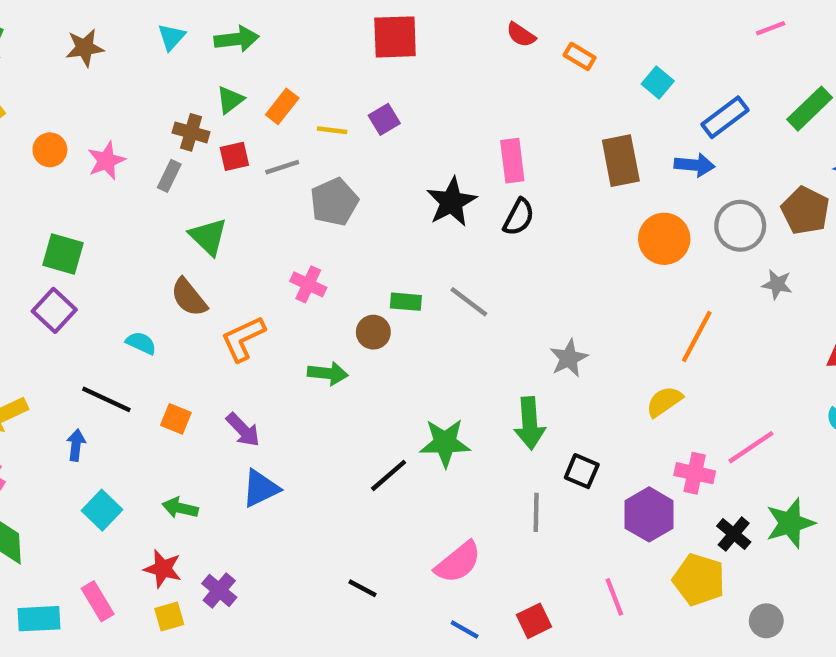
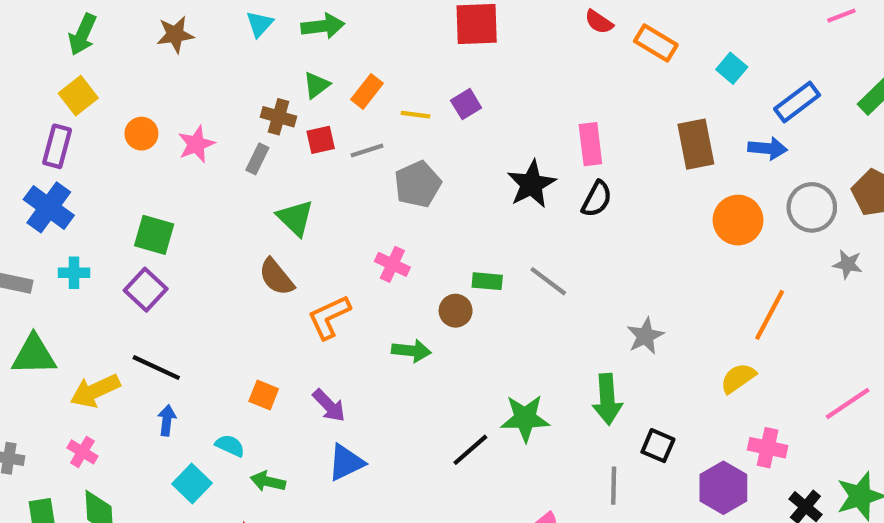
orange rectangle: (580, 56) -> (656, 43), size x1.4
cyan semicircle: (141, 343) -> (230, 446), moved
black line: (106, 399) -> (156, 368), moved
pink line: (751, 447) -> (848, 403), moved

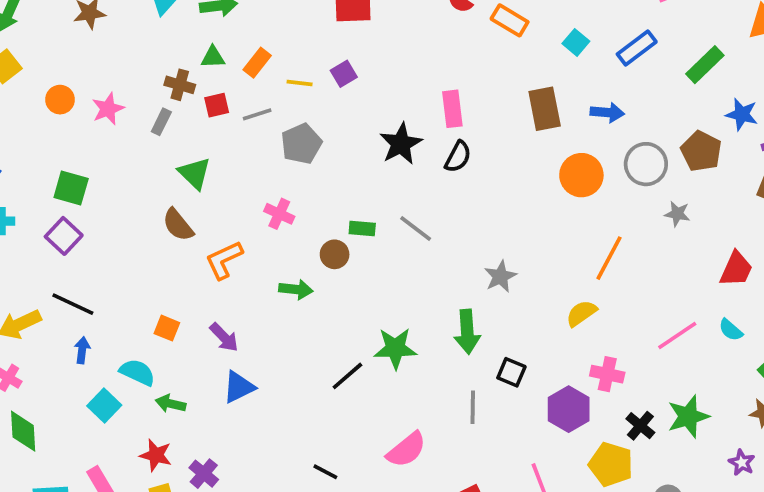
green triangle: (316, 85) -> (213, 57), turned 35
blue rectangle: (797, 102) -> (637, 48), moved
cyan semicircle: (230, 446) -> (137, 372), size x1.4

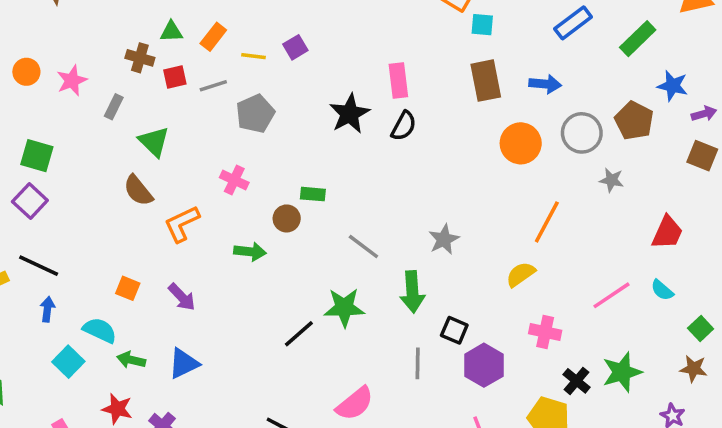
cyan square: (576, 42) -> (482, 25), moved, turned -35
gray rectangle: (161, 122) -> (114, 107), moved
gray line: (416, 229) -> (363, 246), moved
blue triangle: (239, 387) -> (184, 363), moved
purple hexagon: (569, 409) -> (484, 365), moved

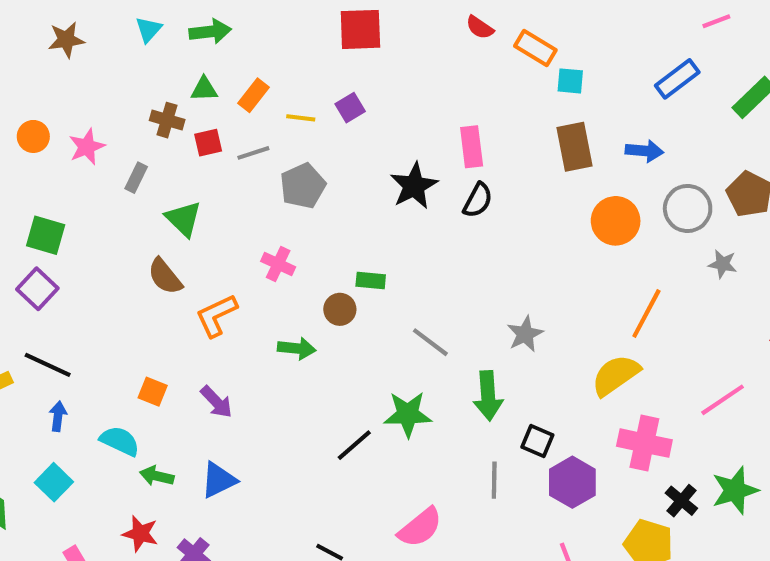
yellow semicircle: (521, 274) -> (616, 375), size x1.4
pink cross: (545, 332) -> (644, 443), size x1.4
cyan square: (68, 362) -> (54, 482), moved

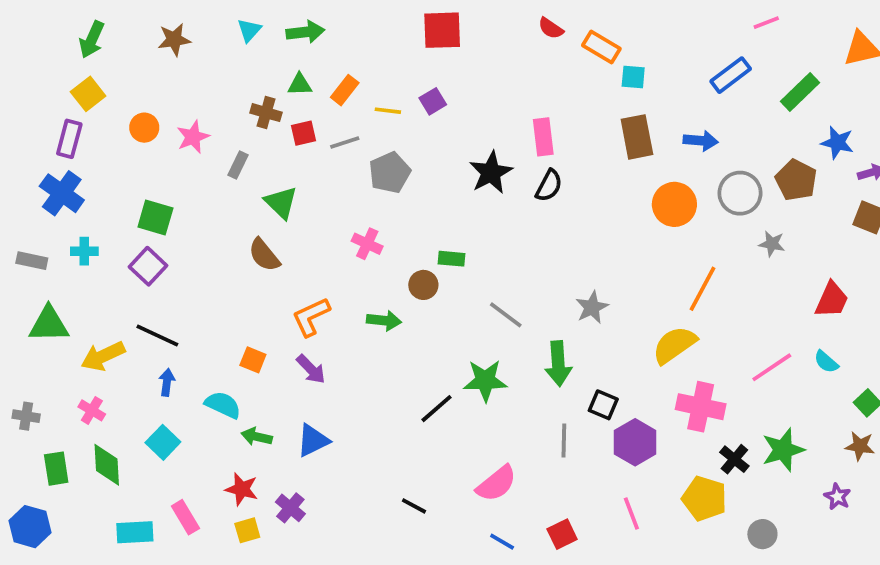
orange L-shape: (216, 315) -> (311, 317), moved

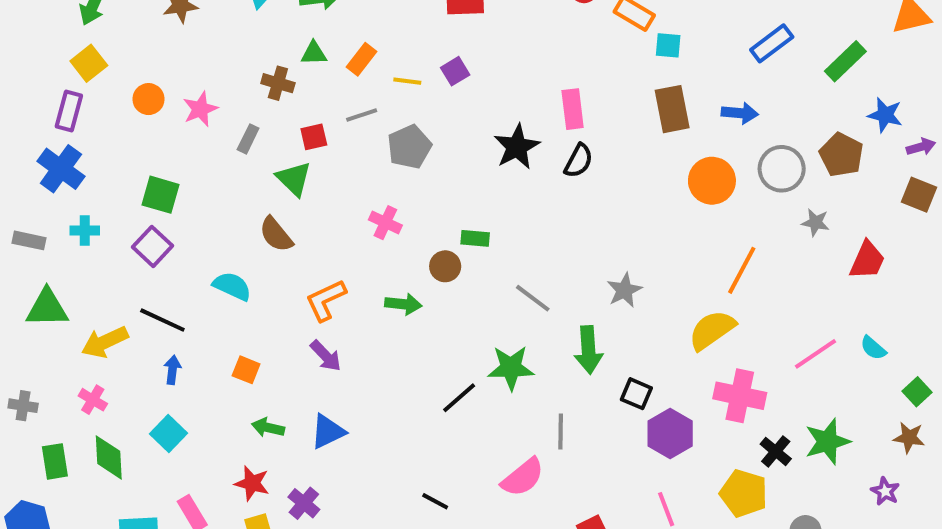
red square: (303, 133) -> (314, 137), moved
red trapezoid: (832, 300) -> (867, 260), moved
orange square: (253, 360) -> (246, 370), moved
cyan semicircle: (223, 405) -> (232, 286), moved
gray line: (564, 440) -> (561, 432), moved

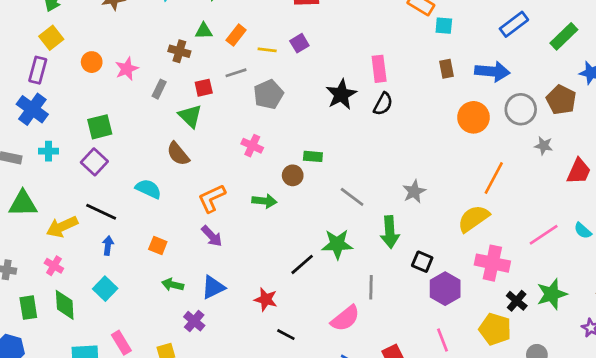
brown rectangle: (672, 109) -> (446, 69), size x0.6
blue arrow: (740, 113) -> (492, 71), size x1.4
green square: (160, 195) -> (100, 127), turned -30
red star: (252, 483) -> (266, 299), moved
purple cross: (304, 503) -> (194, 321), moved

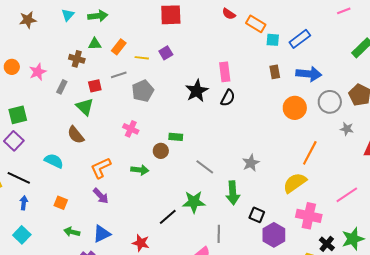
blue rectangle: (514, 24) -> (300, 39), moved

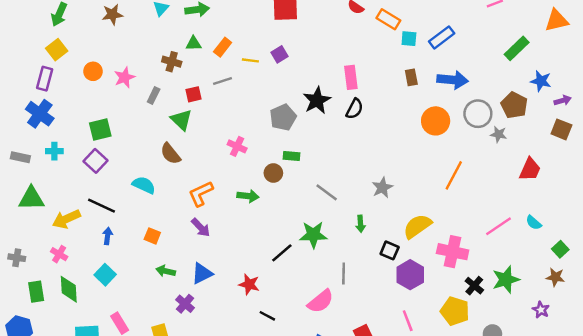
gray pentagon: (143, 91) -> (283, 117), moved
gray star: (347, 129) -> (499, 134), moved
yellow semicircle: (295, 183) -> (417, 226), moved
green arrow: (233, 193) -> (361, 224), size x0.6

